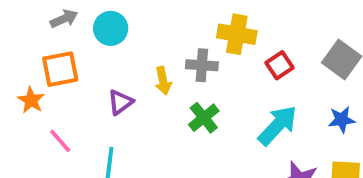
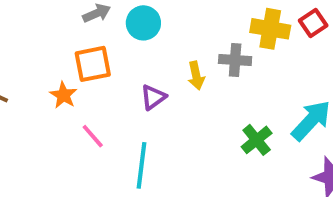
red square: (280, 65) -> (313, 23), moved
green cross: (204, 118) -> (257, 140), moved

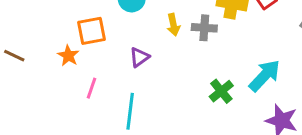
yellow arrow: (196, 76) -> (173, 25), moved
pink line: (93, 136) -> (91, 88), turned 60

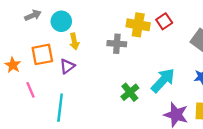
yellow arrow: (173, 25) -> (74, 41), moved
orange square: (91, 31) -> (42, 54), moved
pink line: (91, 88) -> (31, 90), turned -42

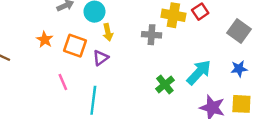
orange square: (42, 54) -> (75, 46), turned 30
orange star: (13, 65) -> (45, 40), moved

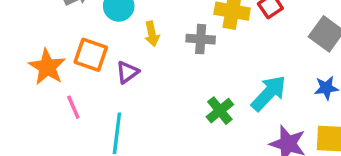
yellow arrow: (108, 32) -> (152, 34), moved
orange star: (45, 40) -> (47, 67), moved, size x1.5

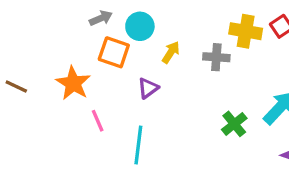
yellow arrow: (152, 34) -> (171, 52), turned -135
orange square: (91, 55) -> (114, 52), moved

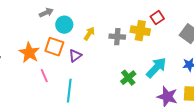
cyan circle: (140, 26) -> (64, 25), moved
yellow cross: (246, 31) -> (140, 31), moved
orange square: (114, 52) -> (54, 47), moved

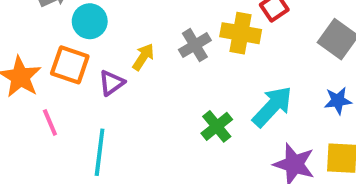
yellow arrow: (89, 34) -> (143, 57), moved
gray cross: (117, 37) -> (195, 45), turned -35

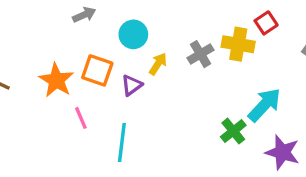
cyan circle: (90, 21) -> (133, 34), moved
green cross: (217, 126) -> (233, 131), moved

